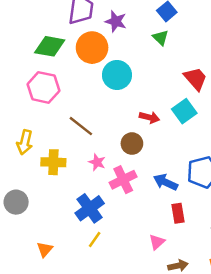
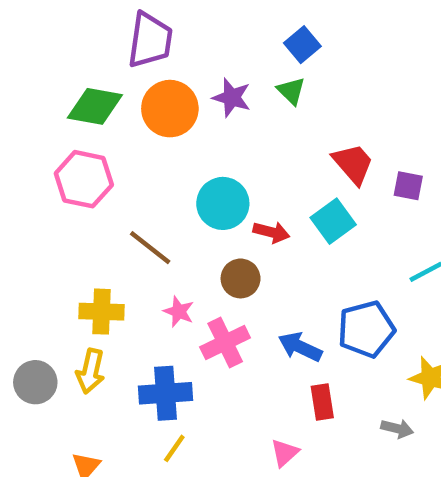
purple star: (116, 21) -> (232, 98), moved
cyan circle: (117, 75) -> (223, 203), moved
yellow arrow: (25, 142) -> (90, 371), moved
blue cross: (90, 208) -> (165, 393), turned 32

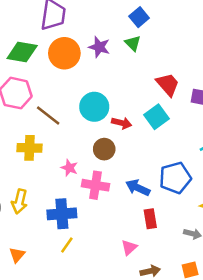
brown line: (150, 248) -> (48, 115), moved
yellow cross: (101, 312) -> (30, 148), moved
pink cross: (225, 342) -> (95, 185), turned 35

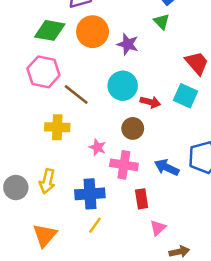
purple star: (99, 47) -> (128, 44), moved
cyan square: (156, 117) -> (186, 96), turned -30
red rectangle: (150, 219) -> (142, 199), moved
orange triangle: (17, 255) -> (45, 235), size x1.5

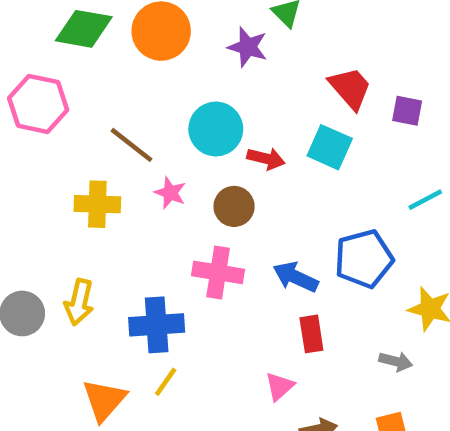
purple star: (128, 44) -> (248, 47), moved
pink hexagon: (43, 72) -> (38, 104), moved
pink star: (98, 147) -> (170, 193), moved
red rectangle: (142, 199) -> (311, 334), moved
orange triangle: (45, 235) -> (104, 400), moved

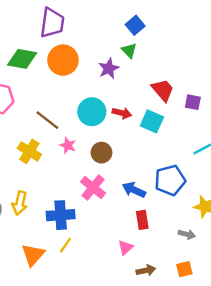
purple star: (248, 47) -> (109, 68), turned 30
red arrow: (266, 159) -> (122, 113), moved
yellow cross: (97, 204) -> (29, 151), turned 30
pink cross: (218, 272) -> (93, 187), turned 30

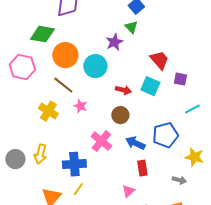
orange circle: (63, 60) -> (65, 55), moved
purple square: (193, 102) -> (180, 79), moved
cyan circle: (92, 112) -> (95, 66), moved
red arrow: (122, 113) -> (123, 90), moved
brown circle: (101, 153) -> (120, 115), moved

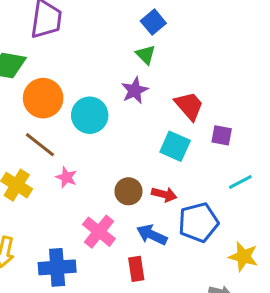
purple star: (114, 42) -> (135, 90), moved
red arrow: (123, 90) -> (164, 194), moved
red rectangle: (142, 168) -> (136, 269), moved

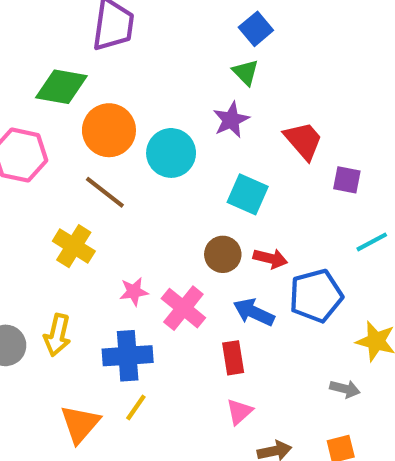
cyan square: (175, 146) -> (248, 194), moved
pink star: (66, 177) -> (134, 292), moved, turned -30

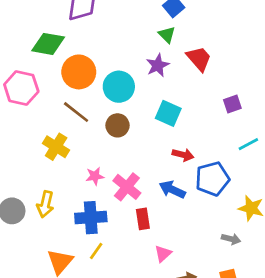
red trapezoid: (303, 141) -> (199, 59), moved
purple square: (347, 180) -> (232, 104), turned -30
brown circle: (223, 254) -> (118, 125), moved
red rectangle: (233, 358) -> (143, 219), moved

